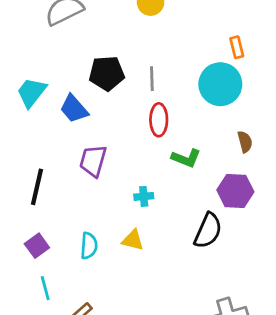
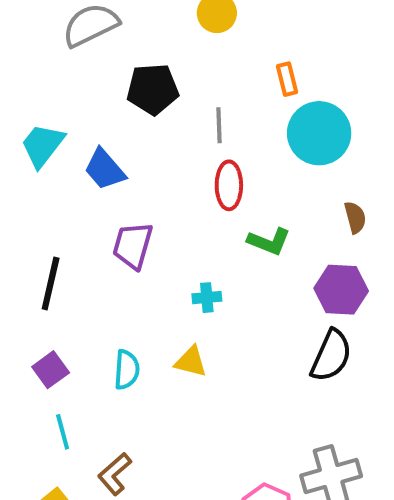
orange rectangle: (237, 47) -> (287, 79), moved
black pentagon: (107, 73) -> (153, 89), moved
black semicircle: (208, 231) -> (331, 356), moved

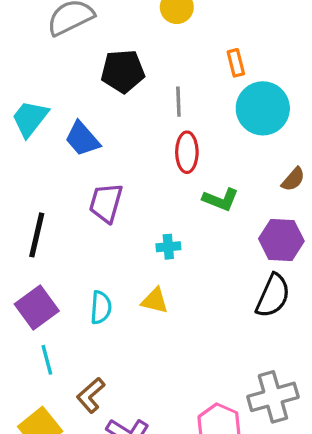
brown semicircle: (355, 217) -> (293, 179), turned 56
purple square: (51, 370) -> (37, 307), size x1.4

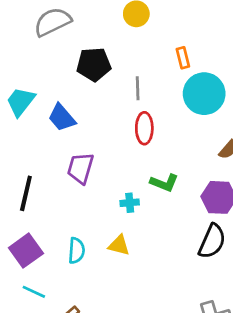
green L-shape: (221, 199) -> (164, 183), moved
cyan line: (47, 360) -> (34, 292), turned -50

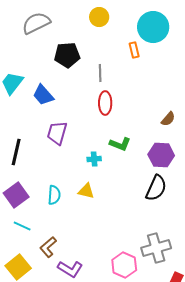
cyan circle: (204, 94) -> (153, 27), moved

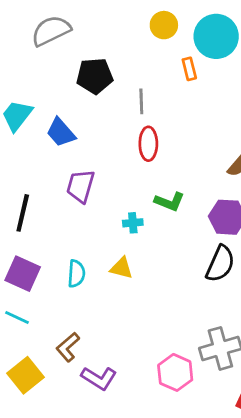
yellow circle: (99, 17) -> (164, 25), moved
purple square: (16, 195) -> (23, 274), turned -30
cyan line: (22, 226) -> (17, 317), moved

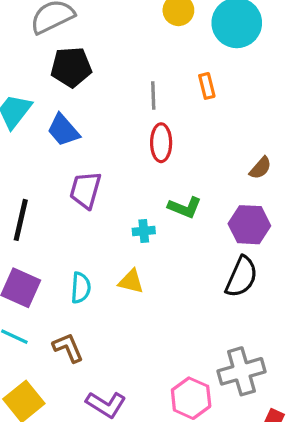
orange rectangle: (189, 69) -> (207, 86), moved
black pentagon: (95, 76) -> (71, 67), moved
brown L-shape: (68, 347) -> (68, 348), moved, turned 108

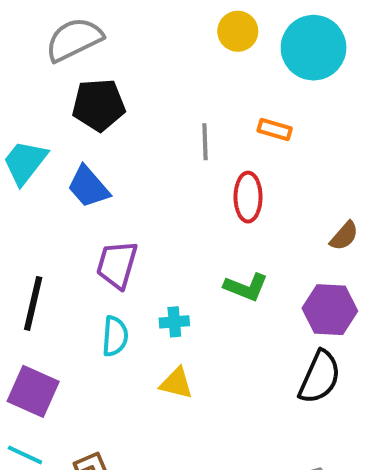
orange rectangle: (207, 86) -> (275, 129), turned -60
red ellipse: (161, 143) -> (248, 197), moved
cyan cross: (144, 231) -> (174, 322), moved
cyan semicircle: (81, 288) -> (115, 336), moved

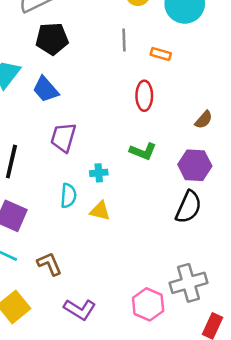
gray line: (205, 142) -> (124, 40), moved
cyan semicircle: (115, 336) -> (68, 196), moved

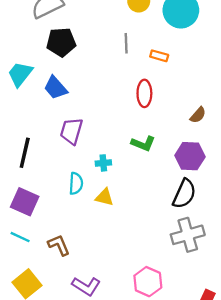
gray cross: (189, 283) -> (188, 235), moved

